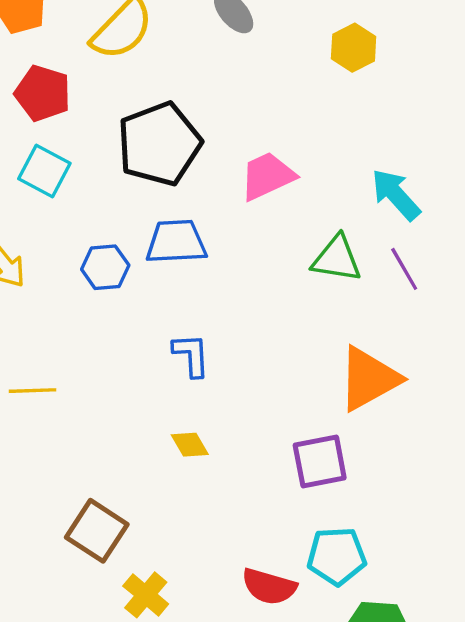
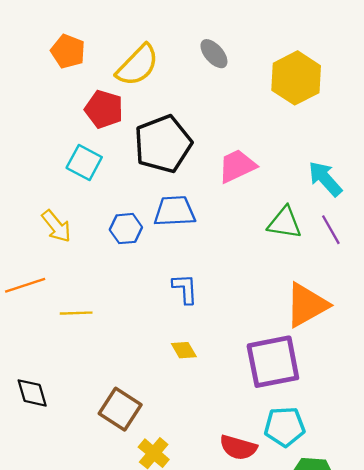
yellow hexagon: (354, 48) -> (296, 78), size x1.6
red pentagon: (43, 93) -> (104, 109), moved
purple square: (320, 461) -> (273, 362), size x1.4

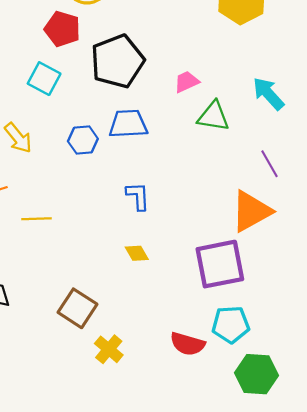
pink trapezoid: (237, 166) -> (186, 82), size x0.7
green triangle: (285, 223) -> (213, 116), moved
purple line: (331, 230) -> (270, 164), moved

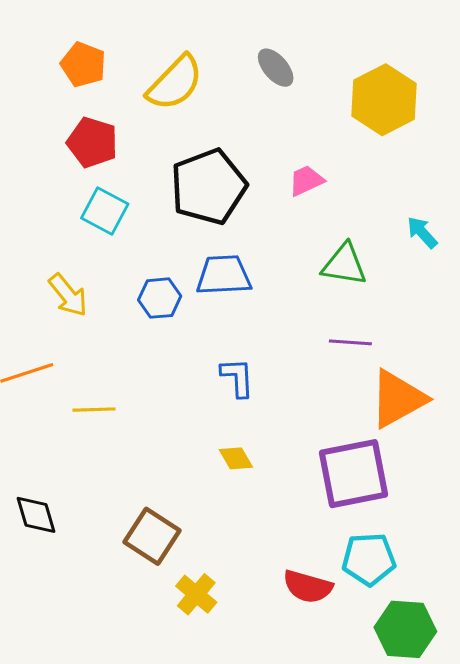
red pentagon: (62, 29) -> (92, 142), moved
pink trapezoid: (186, 82) -> (306, 181), moved
cyan arrow: (268, 94) -> (422, 232), size x0.7
purple line: (270, 164) -> (350, 342), moved, turned -56

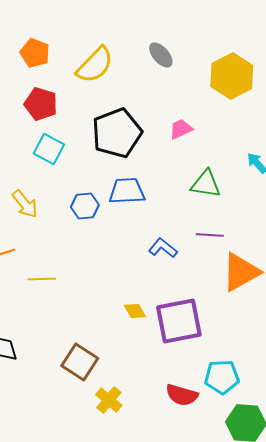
blue L-shape: (237, 377) -> (163, 248), moved, turned -48
purple square: (353, 474) -> (179, 321), moved

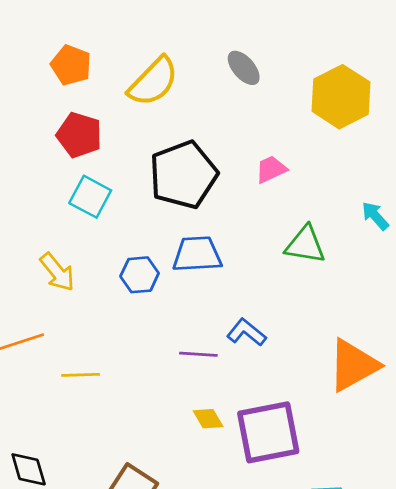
purple line: (210, 235) -> (198, 354), moved

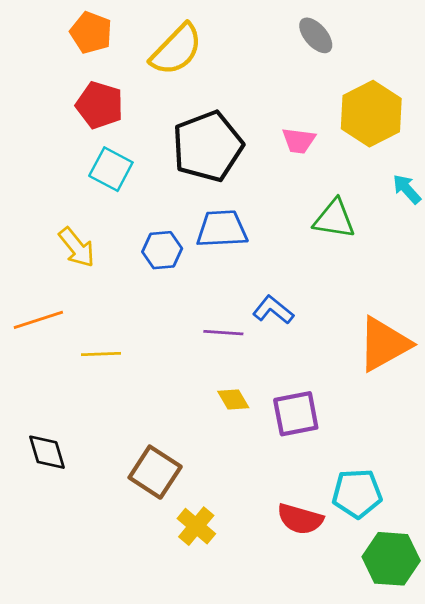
gray ellipse: (244, 68) -> (316, 35), moved
yellow hexagon: (341, 97) -> (371, 114), moved
pink trapezoid: (271, 169) -> (299, 141), turned -148
purple square: (268, 432) -> (296, 414), size x0.7

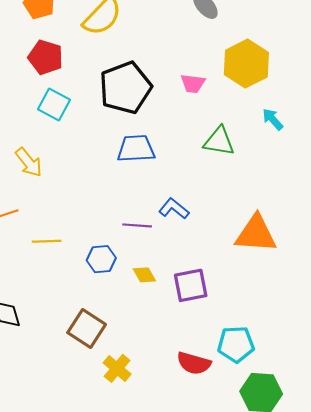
blue hexagon: (162, 250) -> (101, 259), moved
orange triangle: (384, 344) -> (256, 234), turned 33

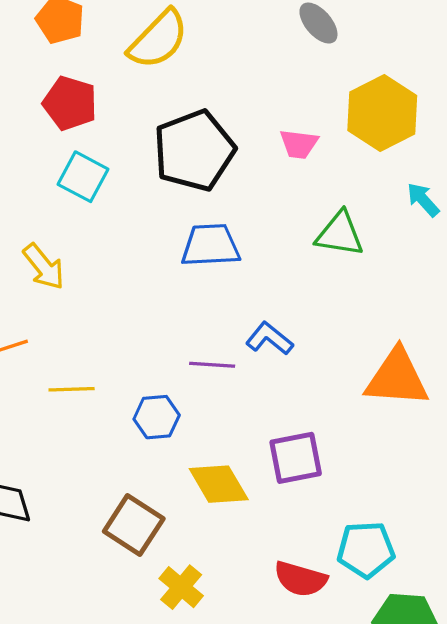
yellow diamond: (144, 275) -> (219, 484), moved, size x1.6

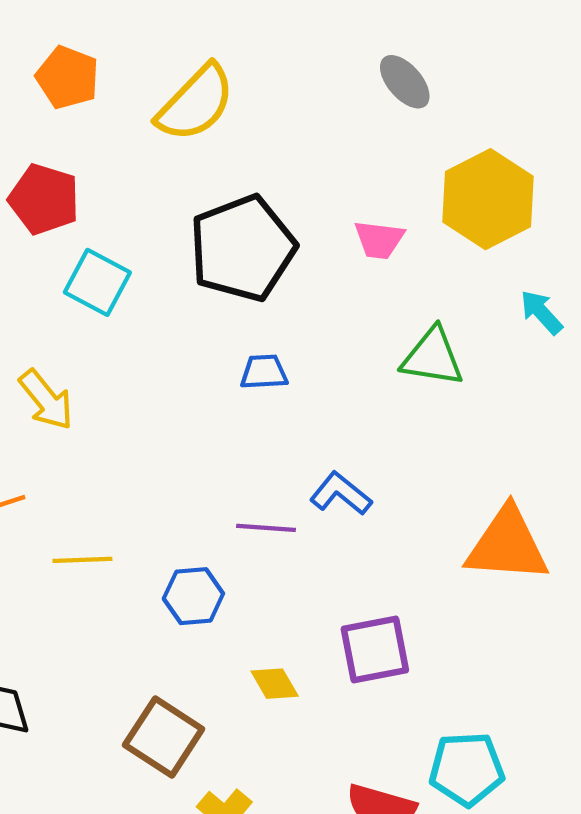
red pentagon: (70, 103) -> (44, 199), moved
blue trapezoid: (211, 245) -> (264, 372), size x0.6
yellow diamond: (219, 484) -> (275, 684), size x0.6

